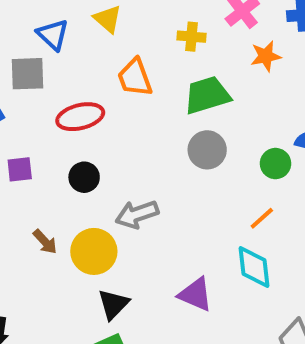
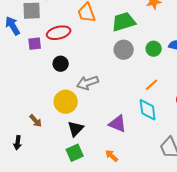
green circle: (276, 164) -> (154, 49), moved
purple square: (20, 169) -> (35, 44), moved
brown arrow: (45, 242) -> (36, 121), moved

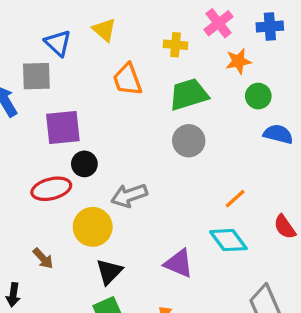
red ellipse: (59, 33) -> (51, 189), moved
purple square: (35, 44) -> (63, 128), moved, size x1.6
green circle: (154, 49) -> (258, 96), moved
cyan diamond: (148, 110) -> (228, 240), turned -30

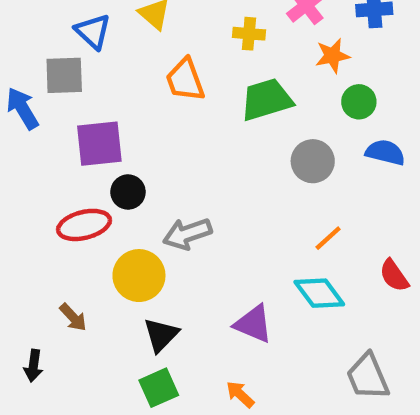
gray circle: (189, 141) -> (313, 161), moved

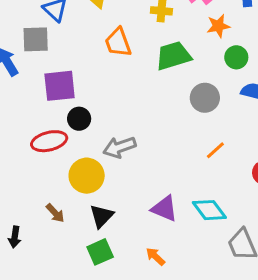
cyan diamond: (319, 293) -> (209, 210), moved
brown arrow: (73, 317) -> (55, 213), moved

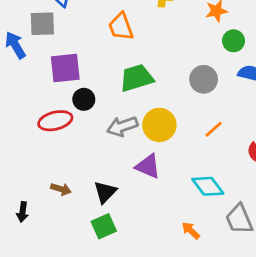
green trapezoid: (173, 56) -> (137, 78), moved
yellow circle: (87, 176) -> (159, 125), moved
purple triangle: (164, 209) -> (148, 166), moved
brown arrow: (55, 213) -> (61, 189), turned -30
orange arrow: (155, 256) -> (191, 230), moved

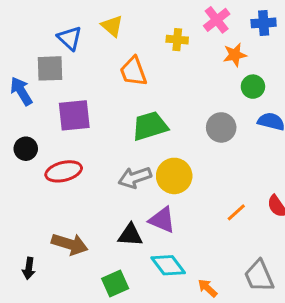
black circle: (84, 99) -> (26, 149), moved
orange line: (214, 129) -> (236, 212), moved
cyan diamond: (208, 186) -> (168, 265), moved
brown arrow: (61, 189) -> (70, 244), size x1.6
black triangle: (105, 192) -> (130, 235), moved, turned 50

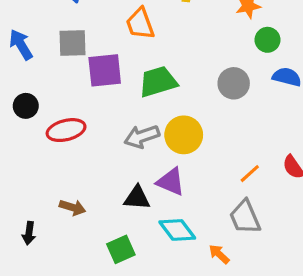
gray square: (50, 68) -> (72, 43), moved
purple square: (74, 115) -> (105, 70), moved
brown arrow: (70, 244) -> (72, 207), size x0.7
gray trapezoid: (259, 276) -> (245, 217), moved

